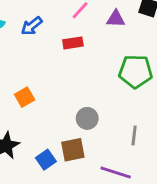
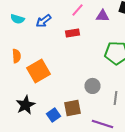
orange square: (25, 97) -> (38, 71), size x1.6
gray circle: (87, 118) -> (92, 86), moved

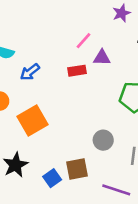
purple triangle: (102, 16) -> (102, 58), moved
blue arrow: (44, 21) -> (30, 72), moved

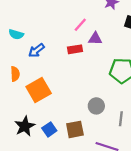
blue square: (52, 178) -> (49, 129), moved

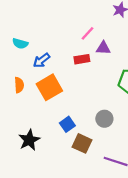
orange square: (39, 90) -> (49, 87), moved
blue square: (49, 129) -> (67, 124), moved
brown square: (75, 129) -> (82, 143), turned 36

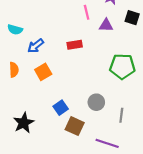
pink line: (88, 33) -> (87, 12), moved, turned -56
purple triangle: (103, 48) -> (106, 25), moved
orange square: (49, 87) -> (43, 72), size x0.7

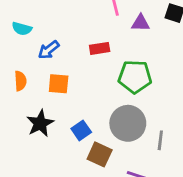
green pentagon: (122, 66) -> (135, 77), moved
orange square: (43, 72) -> (59, 84), turned 35
gray circle: (96, 102) -> (128, 123), size x1.6
black star: (24, 123) -> (40, 123), moved

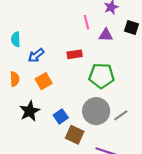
cyan semicircle: (22, 29) -> (16, 39), turned 72
orange square: (59, 84) -> (44, 81), turned -35
gray line: (160, 140) -> (121, 115), moved, turned 48

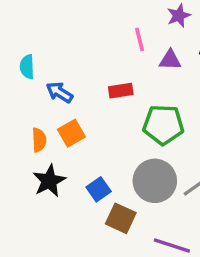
blue arrow: (36, 55) -> (59, 92), turned 70
orange semicircle: (15, 79) -> (39, 140), moved

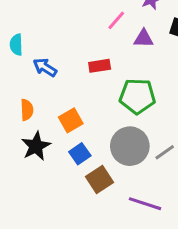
pink line: (139, 39) -> (116, 20), turned 55
orange square: (71, 133) -> (71, 120), moved
brown square: (121, 218) -> (100, 179), turned 32

